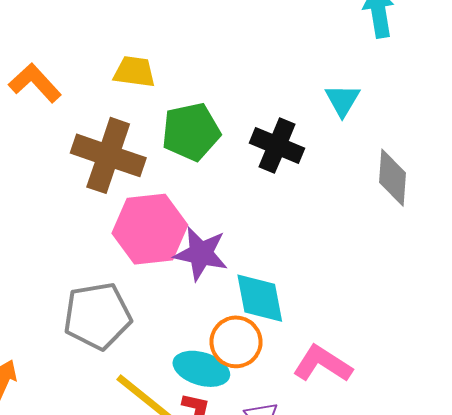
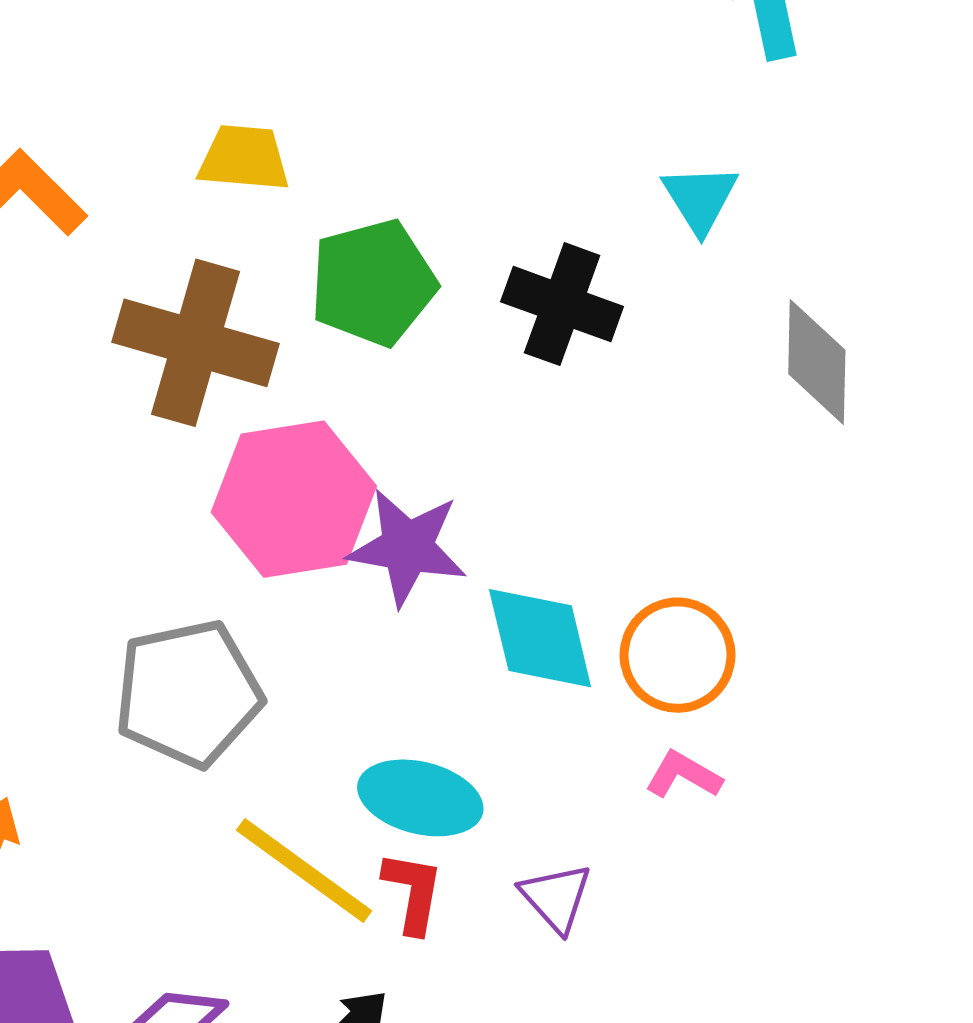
orange circle: (236, 342) -> (678, 655), moved
pink L-shape: (322, 364) -> (684, 775), size x0.6

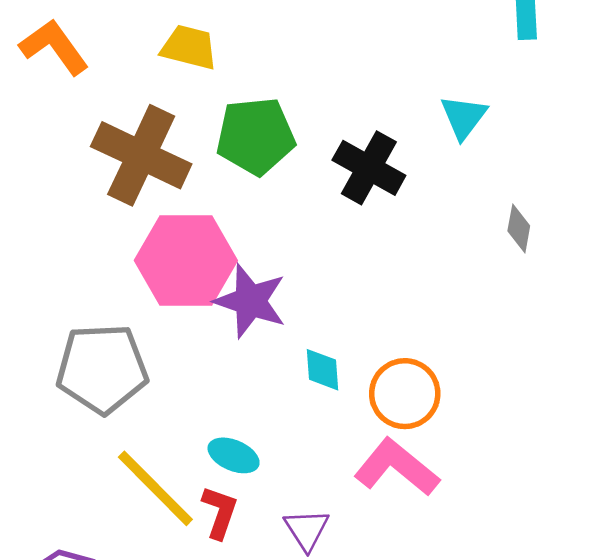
gray diamond: (817, 362) -> (519, 228), size x0.6
cyan diamond: (540, 638) -> (322, 370), size x0.6
pink L-shape: (684, 775) -> (397, 467), size x1.8
cyan ellipse: (420, 798) -> (234, 455), size x0.7

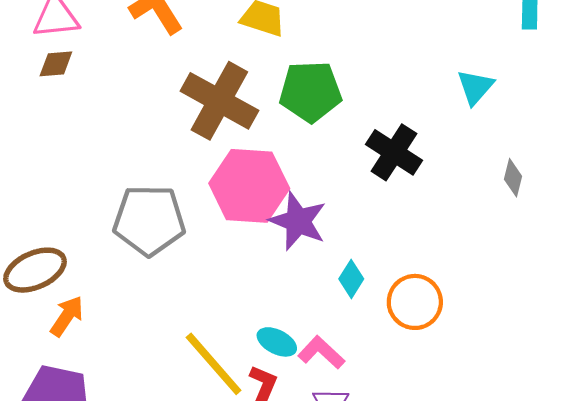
black cross: (369, 168) -> (394, 152), moved
gray pentagon: (102, 369) -> (149, 220), moved
cyan diamond: (322, 370) -> (351, 279), turned 33
pink L-shape: (397, 467) -> (321, 352), moved, size x0.7

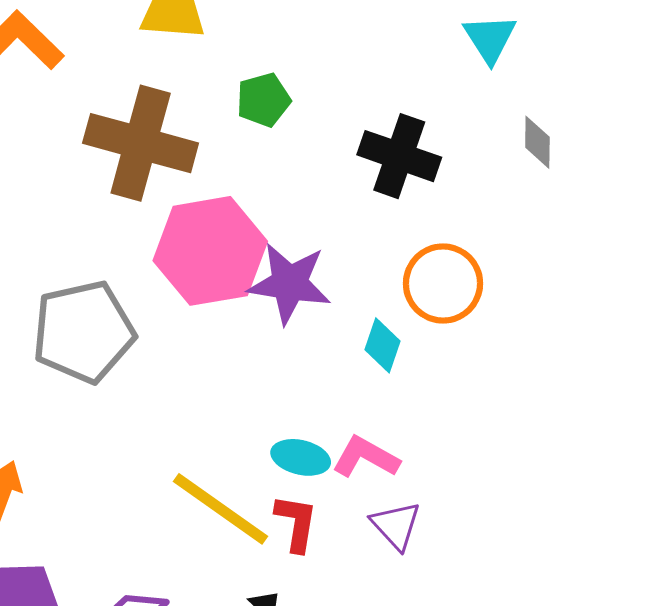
green pentagon: (310, 92) -> (263, 100), size x0.6
gray diamond: (513, 178) -> (537, 142), moved
orange circle: (415, 302) -> (443, 284), moved

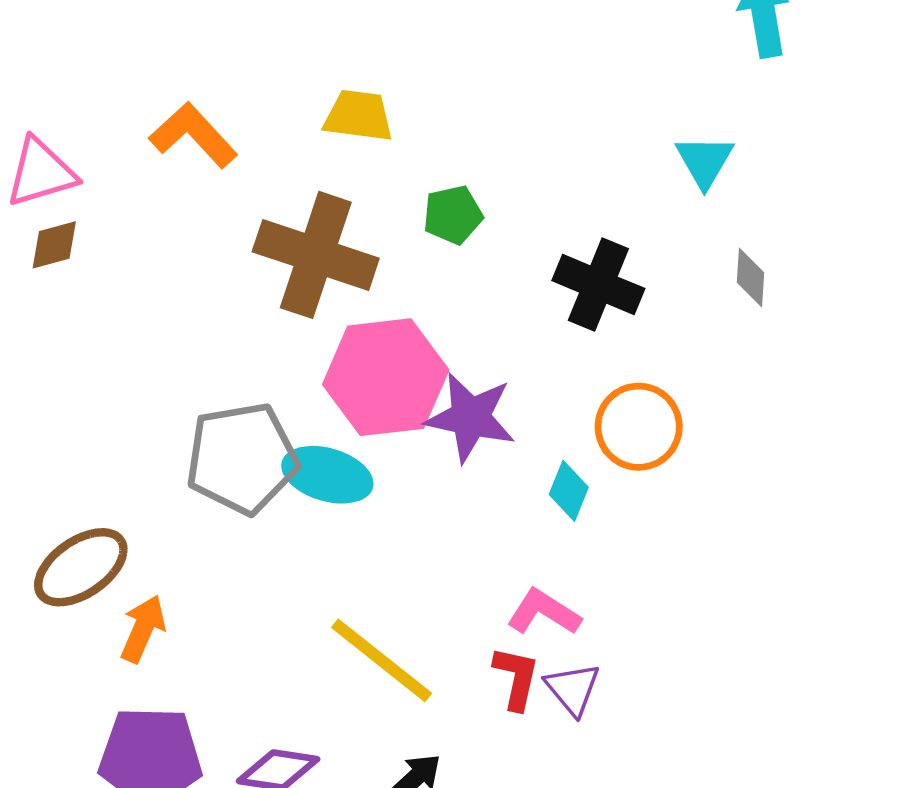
cyan ellipse: (301, 457) -> (327, 475), moved, size x1.4
red L-shape: (296, 523) -> (516, 678), moved

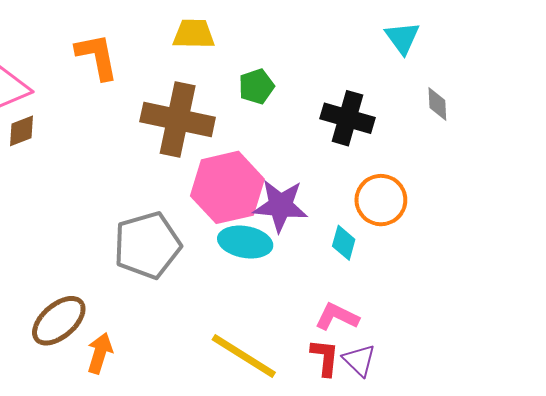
orange L-shape: (193, 135) -> (97, 56), turned 38
cyan ellipse: (327, 475) -> (245, 242), moved

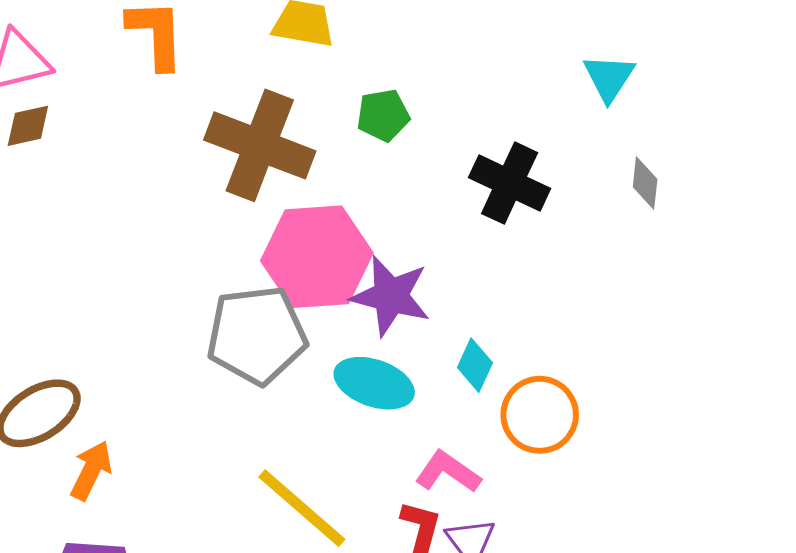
orange circle: (381, 200) -> (540, 415), moved
cyan ellipse: (245, 242) -> (374, 383), moved
gray pentagon: (147, 245) -> (257, 335), moved

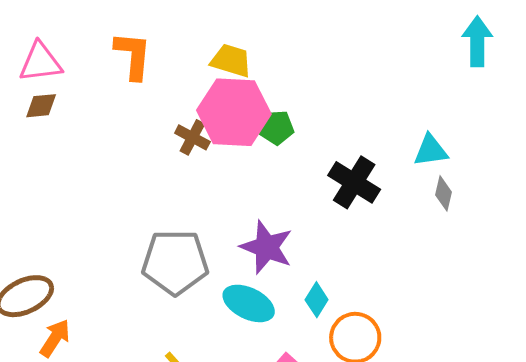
cyan triangle: (609, 78) -> (431, 150), moved, turned 42
brown cross: (260, 145) -> (192, 137), size x0.5
pink hexagon: (317, 257) -> (234, 112), moved

